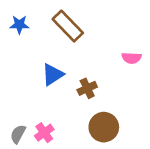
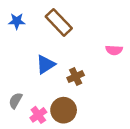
brown circle: (104, 127) -> (64, 110), moved
gray semicircle: (18, 134) -> (15, 101), moved

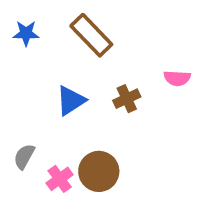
brown cross: (76, 77) -> (127, 99), moved

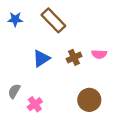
pink semicircle: (177, 78) -> (99, 54), moved
brown circle: (99, 171) -> (89, 100), moved

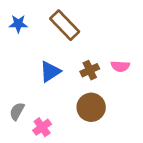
brown circle: (89, 100) -> (91, 107), moved

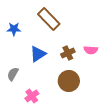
blue star: (18, 24) -> (14, 29), moved
gray semicircle: (17, 111) -> (13, 74), moved

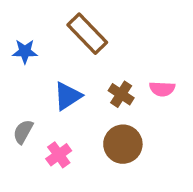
brown cross: (68, 53) -> (121, 94), turned -32
pink cross: (32, 96) -> (59, 155), moved

